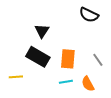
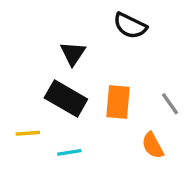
black semicircle: (89, 15) -> (130, 26), moved
cyan line: (66, 82) -> (69, 152), moved

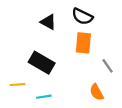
black triangle: (73, 53) -> (48, 22), moved, turned -35
orange rectangle: (118, 102) -> (83, 43), moved

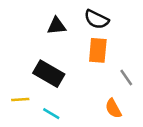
black triangle: (48, 22) -> (56, 26), turned -35
cyan line: (44, 97) -> (51, 114), turned 40

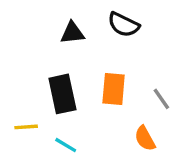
orange rectangle: (98, 50) -> (114, 89), moved
black rectangle: (49, 74) -> (62, 94), turned 48

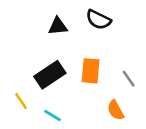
black rectangle: (62, 94) -> (50, 75), turned 68
yellow line: (26, 127) -> (21, 101), turned 60

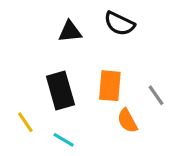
black rectangle: (50, 75) -> (60, 90), turned -72
orange semicircle: (116, 110) -> (127, 121), moved

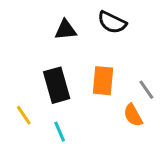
orange semicircle: (127, 121) -> (133, 115), moved
cyan line: (64, 140) -> (60, 132), turned 36

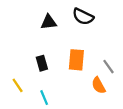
black rectangle: (57, 85) -> (42, 63), size x0.6

